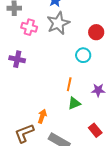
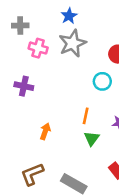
green triangle: (74, 103) -> (92, 138), turned -32
orange arrow: (42, 116) -> (45, 131), moved

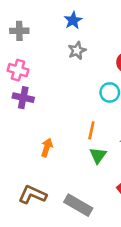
gray star: (73, 43) -> (77, 51), size x0.6
pink cross: (38, 48) -> (18, 70), moved
brown L-shape: (32, 174) -> (32, 195), turned 45

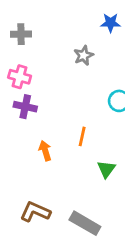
blue star: (73, 20) -> (111, 23), moved, turned 30
orange line: (91, 130) -> (82, 136), moved
orange arrow: (47, 147) -> (45, 151), moved, turned -36

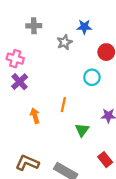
blue star: (111, 23) -> (84, 27), moved
gray cross: (21, 34) -> (34, 26), moved
purple cross: (25, 107) -> (20, 82), turned 35

